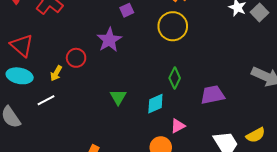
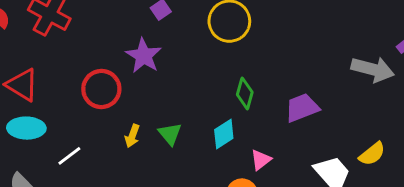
red circle: (76, 58) -> (101, 89), size x1.4
yellow arrow: (56, 73) -> (132, 136), moved

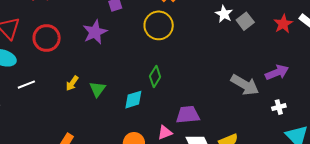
red circle: (101, 89) -> (47, 38), moved
purple trapezoid: (302, 108) -> (188, 115), moved
pink triangle: (261, 160) -> (165, 133), moved

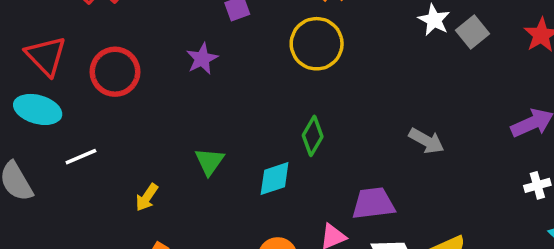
purple star: (95, 32) -> (202, 59), size x0.7
yellow arrow: (72, 83) -> (147, 197), moved
gray arrow: (245, 85) -> (426, 141), moved, size x0.7

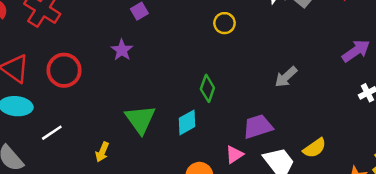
yellow circle: (317, 44) -> (224, 23), moved, size x0.6
gray arrow: (426, 141) -> (286, 77), turned 120
green triangle: (209, 161) -> (140, 119), size x1.5

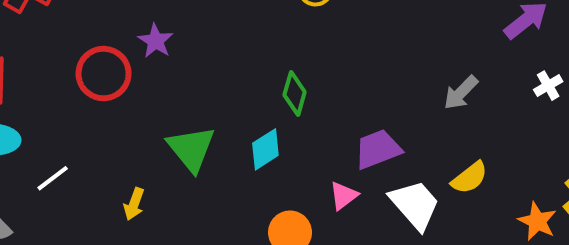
red circle: (64, 70) -> (104, 74), moved
gray arrow: (286, 77) -> (461, 93), moved

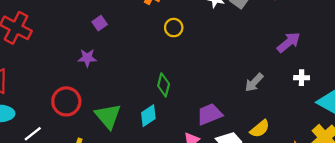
purple star: (156, 41) -> (87, 58), turned -30
red circle: (104, 74) -> (66, 101), moved
white cross: (548, 86) -> (302, 78), turned 32

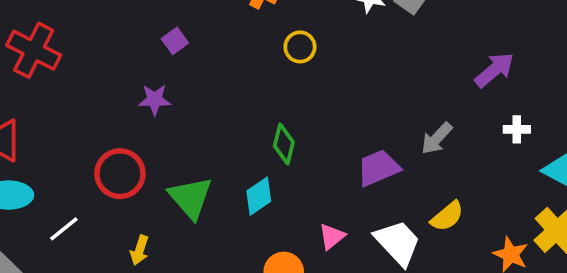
purple trapezoid: (209, 114) -> (378, 168), moved

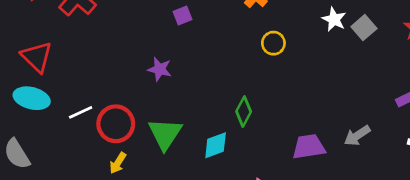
purple star: (155, 100) -> (160, 69), moved
red circle: (120, 174) -> (116, 124), moved
white line: (64, 229) -> (81, 112), moved

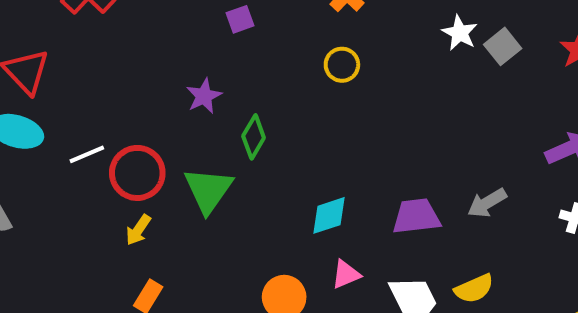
yellow circle: (273, 43) -> (342, 65), moved
purple star: (160, 69) -> (204, 96), turned 30
green diamond: (244, 112) -> (254, 137), moved
cyan diamond: (216, 145) -> (329, 215), moved

